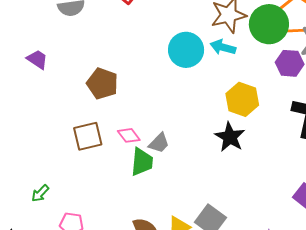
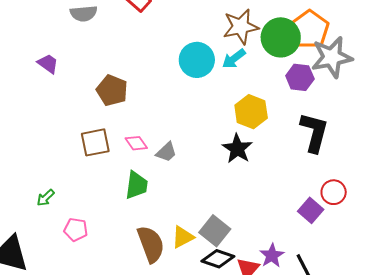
cyan arrow: (223, 47) -> (234, 59), turned -55
green trapezoid: (142, 162) -> (136, 185), moved

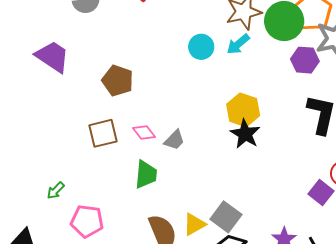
cyan circle: (197, 60) -> (201, 47), size x0.7
purple trapezoid: (48, 64) -> (53, 57), size x1.6
yellow hexagon: (251, 112) -> (243, 110), moved
pink pentagon: (76, 230) -> (87, 221), size x1.4

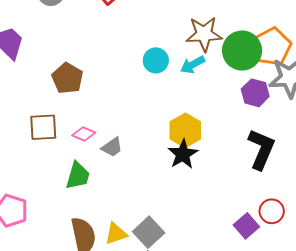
pink diamond: (144, 132) -> (84, 134), turned -40

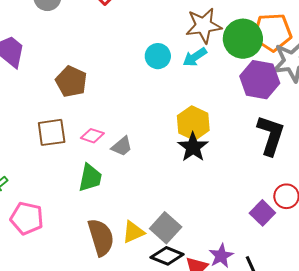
orange pentagon: (272, 47) -> (272, 32), turned 30
purple hexagon: (255, 93) -> (260, 80), size x1.4

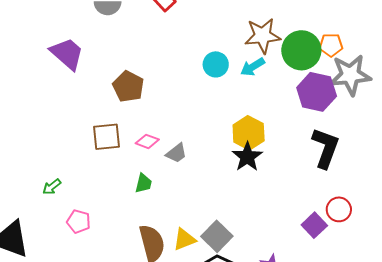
orange pentagon: (272, 32) -> (331, 45), size x0.6
green trapezoid: (90, 178) -> (143, 183), size x0.7
pink pentagon: (27, 218) -> (79, 221), size x0.7

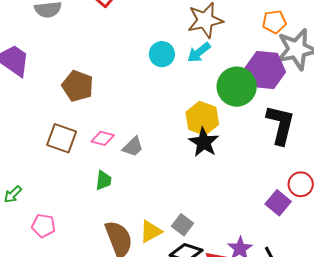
green circle: (301, 50) -> (237, 87), moved
brown square: (107, 137) -> (62, 138), turned 32
gray square: (217, 236) -> (183, 225), size x0.7

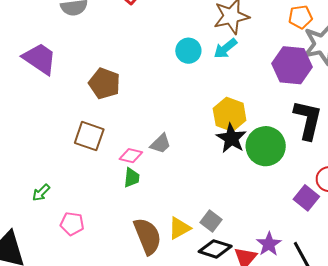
green circle: (237, 87) -> (266, 146), moved
pink diamond: (103, 138) -> (131, 156), moved

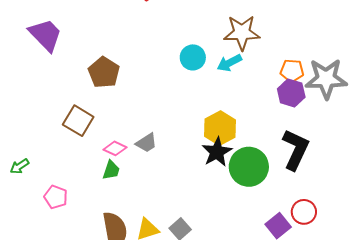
orange pentagon: (300, 17) -> (292, 71), moved
purple hexagon: (292, 65) -> (291, 93), size x0.7
pink pentagon: (72, 224) -> (56, 197), moved

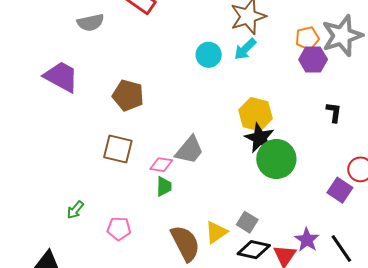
gray trapezoid: (146, 143) -> (190, 150), size x1.4
black L-shape: (295, 150) -> (334, 112), size x0.5
green circle: (249, 167) -> (276, 159), moved

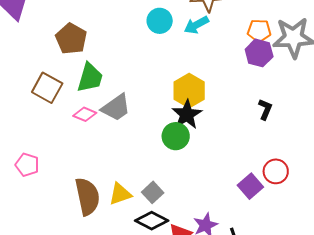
green circle: (276, 159) -> (176, 136), moved, size x0.7
green trapezoid: (164, 187) -> (90, 78), moved, size x1.5

